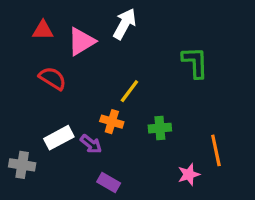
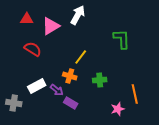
purple rectangle: (109, 183) -> (71, 103), moved

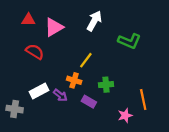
white arrow: (78, 15) -> (94, 21), moved
green L-shape: (122, 39) -> (129, 41), turned 115
purple rectangle: (71, 103) -> (89, 102), moved

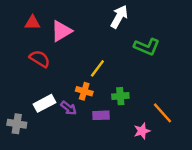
white arrow: (94, 21) -> (119, 17), moved
orange line: (143, 99) -> (162, 113), turned -30
purple rectangle: (89, 102) -> (101, 115), turned -32

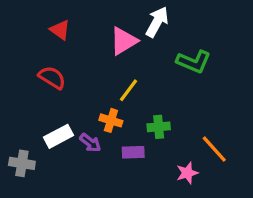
red triangle: (32, 23) -> (60, 30), moved, turned 35
pink triangle: (61, 31) -> (124, 41), moved

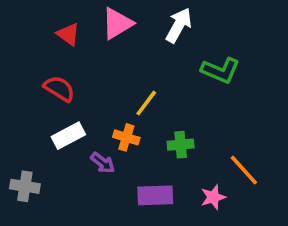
pink triangle: (124, 41) -> (117, 23), moved
white rectangle: (58, 136) -> (68, 136), moved
purple rectangle: (133, 152) -> (155, 195), moved, size x1.4

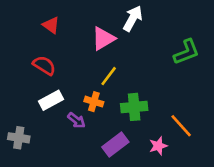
pink triangle: (117, 23) -> (103, 39), moved
green L-shape: (220, 70) -> (186, 52), moved, turned -44
green cross: (181, 145) -> (134, 107), size x1.4
purple rectangle: (155, 195) -> (115, 145), turned -35

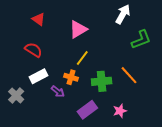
white arrow: (133, 18) -> (123, 14), moved
orange line: (181, 126) -> (129, 75), moved
gray cross: (19, 138) -> (16, 96), moved, turned 35

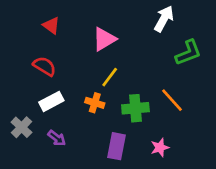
purple arrow: (58, 91) -> (57, 138), moved
purple rectangle: (87, 110) -> (116, 146), turned -42

